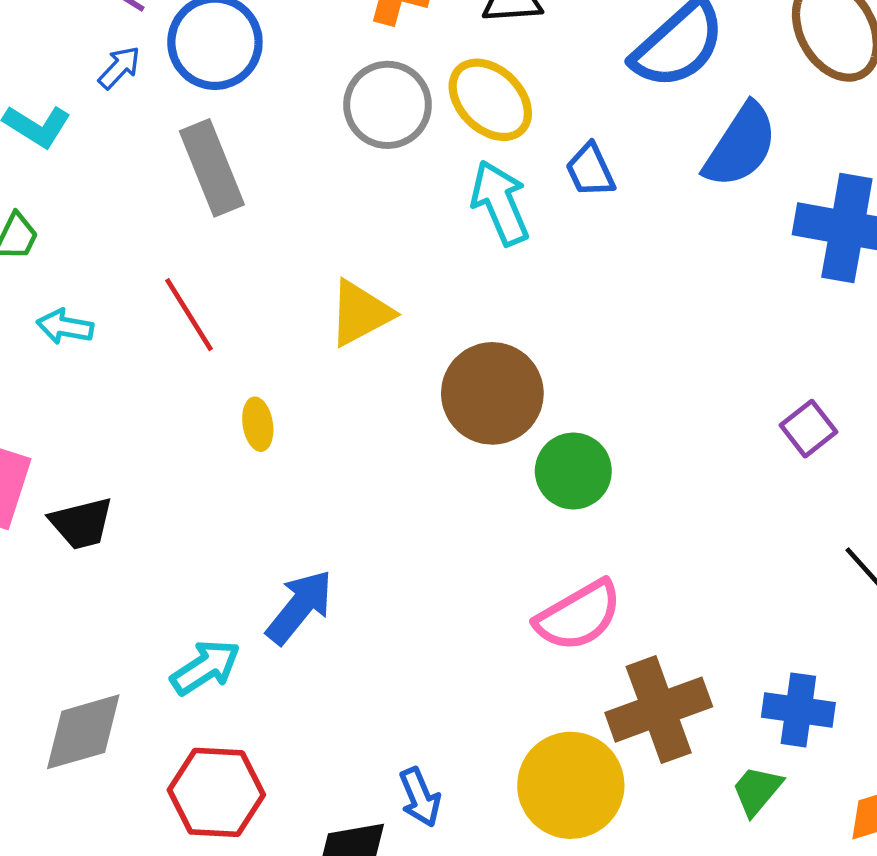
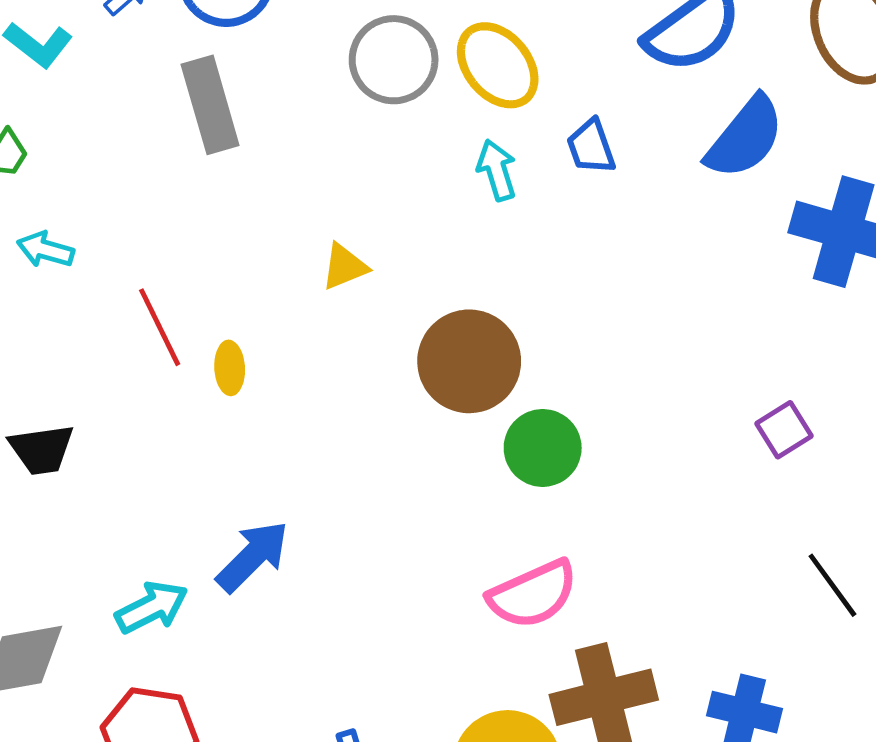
cyan arrow: (500, 203) -> (497, 170), size x0.7
yellow triangle: (360, 313) -> (344, 267), size x0.7
red line: (189, 315) -> (160, 327), moved

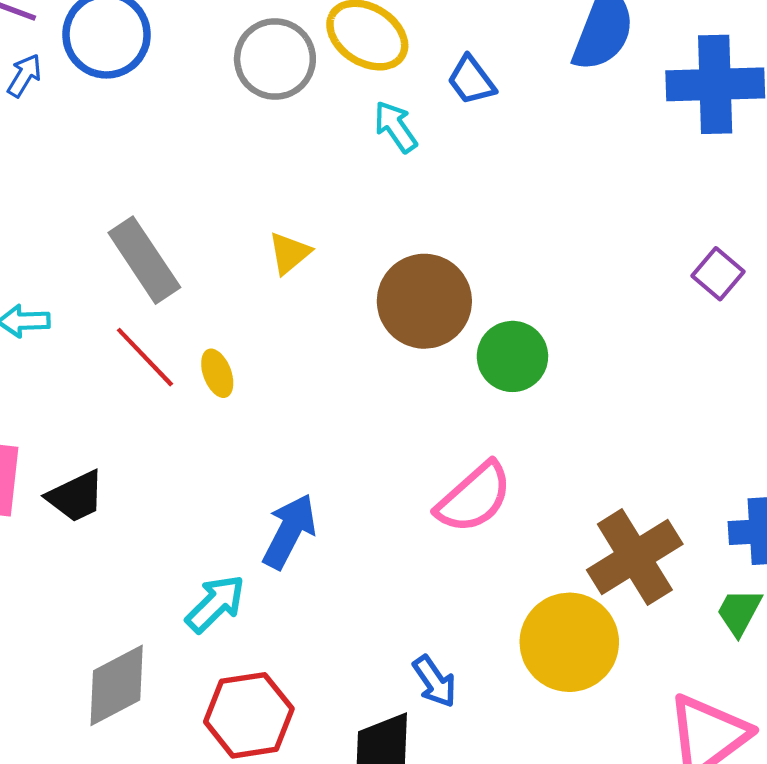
gray rectangle: (210, 105) -> (144, 260), moved
pink semicircle: (533, 594) -> (474, 498), moved

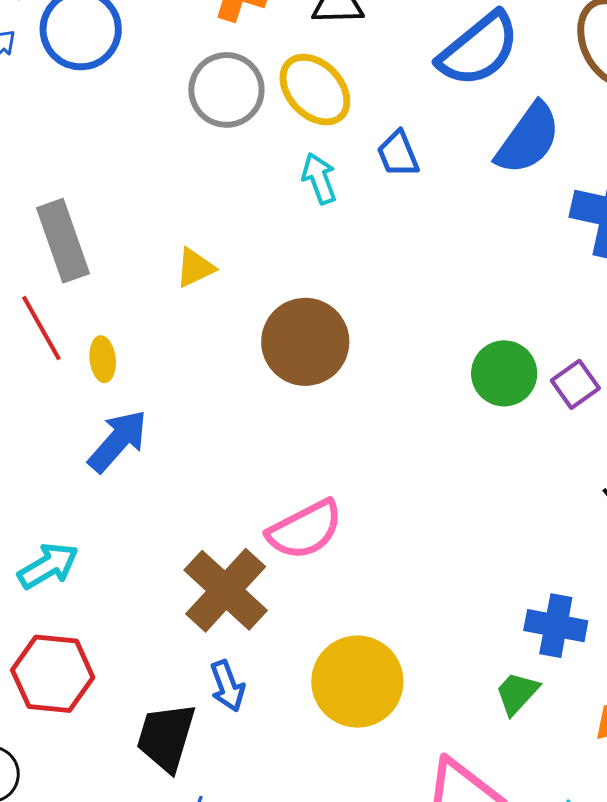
green circle: (512, 356) -> (504, 373), moved
blue arrow: (289, 531) -> (118, 441), moved
brown cross: (635, 557) -> (226, 590), moved, turned -30

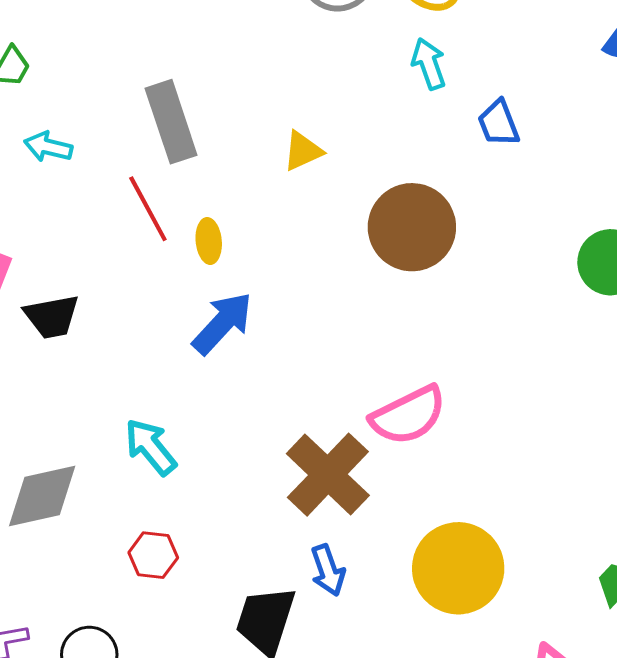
blue trapezoid: (398, 154) -> (499, 123), moved
cyan arrow: (48, 566) -> (151, 447), turned -100
red hexagon: (53, 674) -> (153, 555), size x0.6

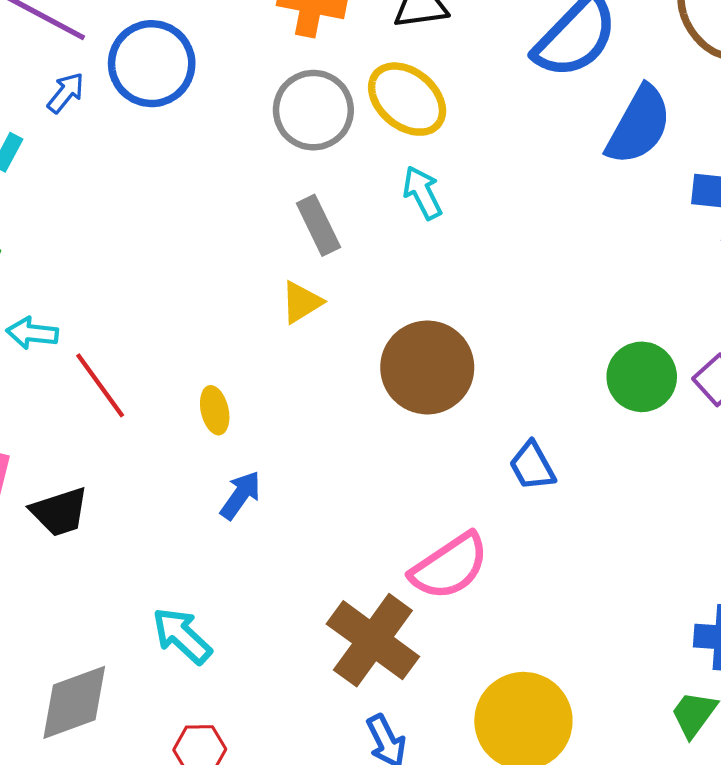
gray rectangle: (171, 122) -> (318, 225), moved, size x0.7
blue trapezoid: (499, 123) -> (532, 466), moved
red line: (148, 209) -> (100, 385), moved
blue arrow: (222, 323) -> (241, 495), size x0.7

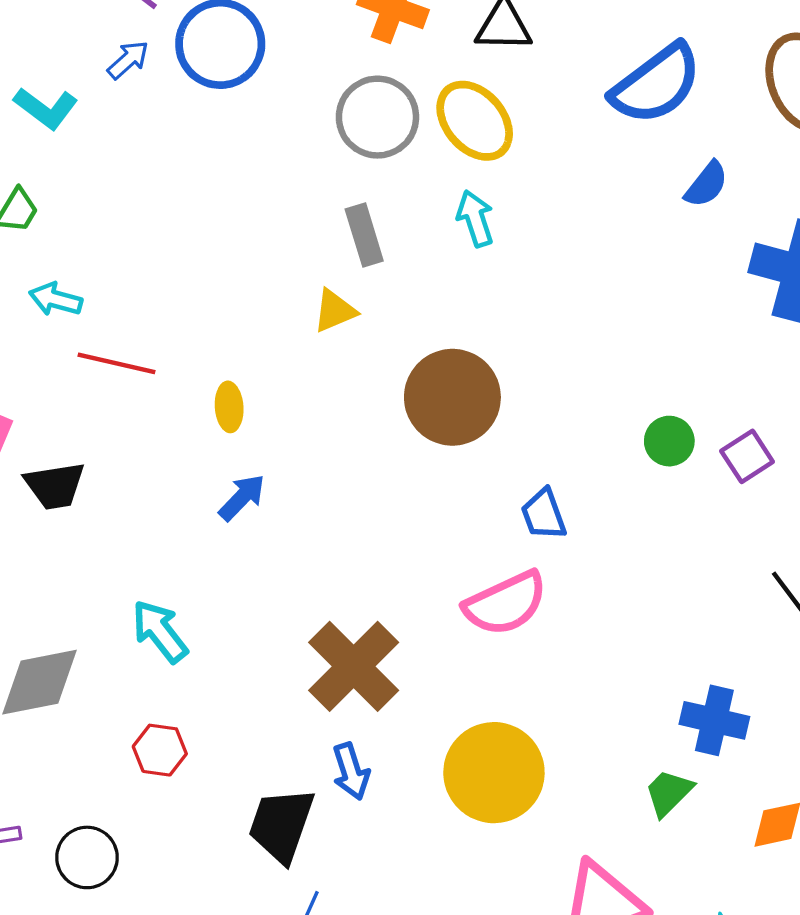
blue semicircle: (639, 125) -> (706, 184), size x0.6
green circle: (642, 377) -> (669, 441), size x0.7
red line: (100, 385) -> (116, 363), turned -50
pink semicircle: (450, 566) -> (506, 603), moved

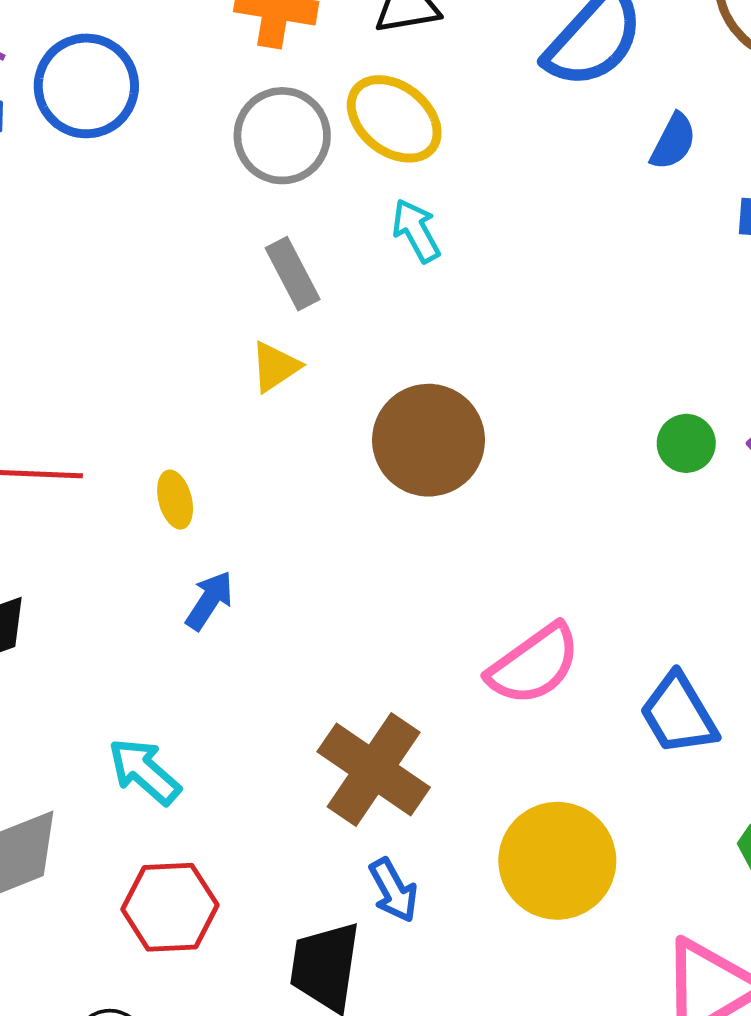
blue trapezoid: (544, 514) -> (679, 714), moved, size x1.4
red hexagon: (160, 750) -> (170, 907), size x1.5

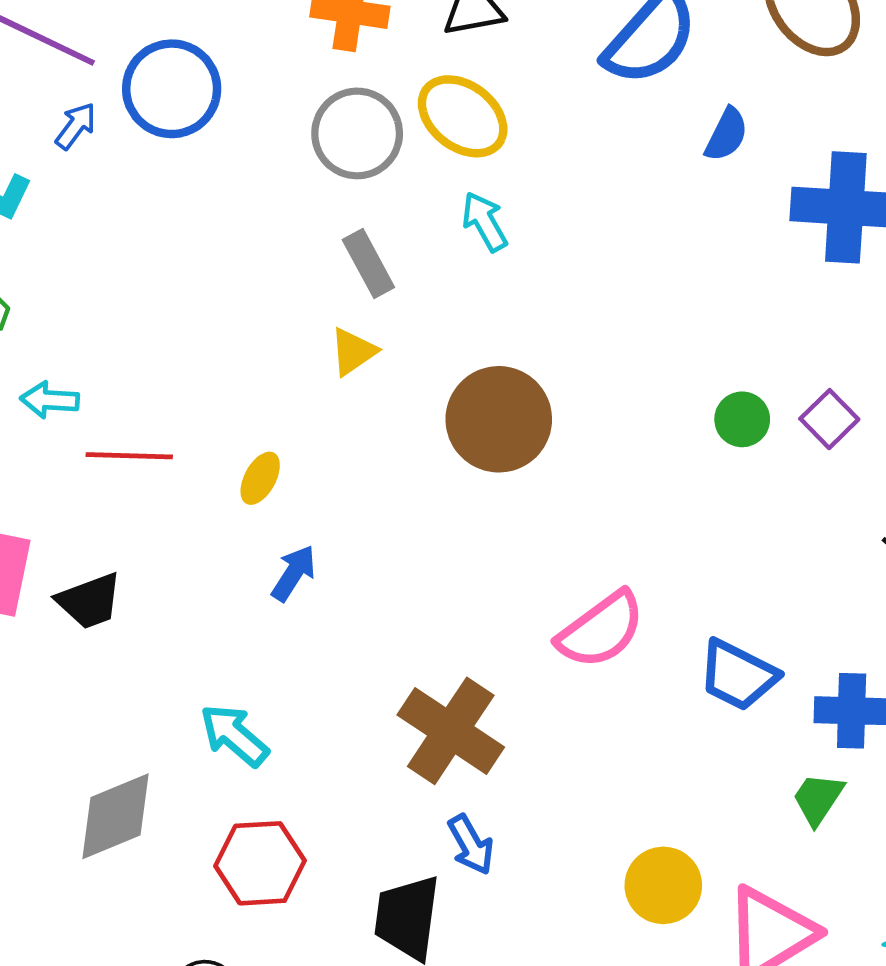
yellow ellipse: (175, 500) -> (260, 478), turned 44
blue trapezoid: (679, 714) -> (738, 675), turned -32
yellow circle: (557, 861) -> (663, 885), moved, size x0.7

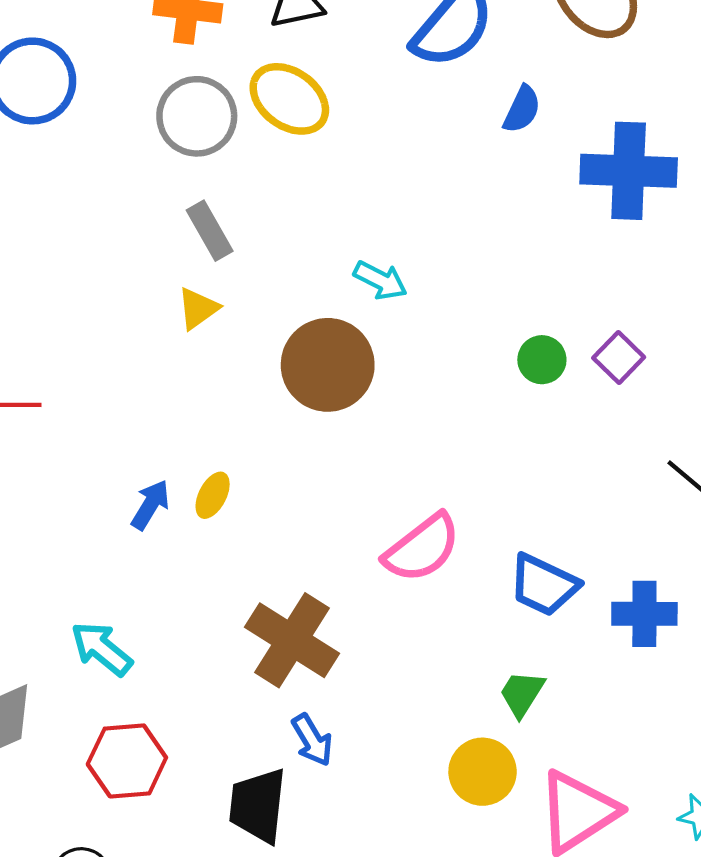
cyan arrow: (485, 222) -> (380, 280), moved, turned 148
yellow ellipse: (260, 478) -> (213, 495), moved
green trapezoid: (818, 799) -> (522, 694), moved

